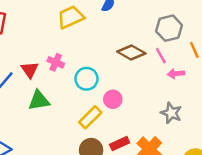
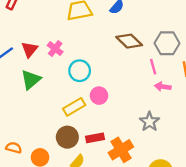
brown diamond: (131, 52) -> (129, 41), moved
green triangle: (39, 100) -> (31, 80), turned -45

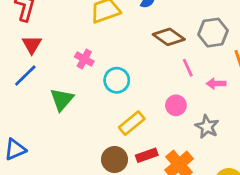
red triangle: (30, 49) -> (32, 45), moved
pink line: (153, 67) -> (188, 68), moved
pink circle: (99, 96) -> (176, 105), moved
yellow rectangle: (74, 107) -> (132, 123), moved

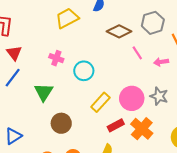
pink circle: (176, 105) -> (132, 98), moved, size x1.5
brown circle: (115, 159) -> (61, 123), moved

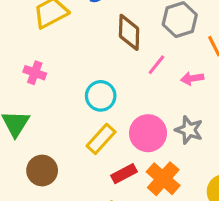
brown diamond: (119, 31) -> (129, 32), turned 65
pink line: (137, 53) -> (156, 65), turned 72
cyan circle: (84, 71) -> (101, 96), moved

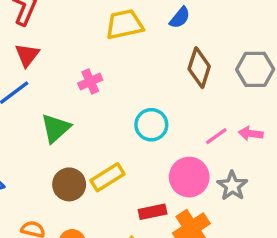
pink line: (156, 65) -> (216, 136), moved
pink cross: (35, 73) -> (90, 82), turned 30
yellow rectangle: (101, 139) -> (107, 177), moved

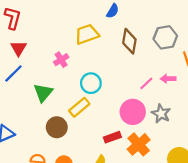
yellow trapezoid: (125, 24) -> (87, 34), moved
cyan circle: (151, 125) -> (91, 83), moved
yellow rectangle: (107, 177) -> (79, 107), moved

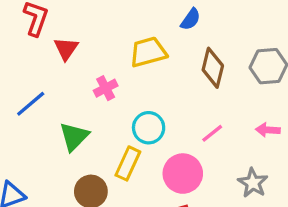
red triangle: (19, 48) -> (66, 49), moved
pink line: (146, 83) -> (212, 133), moved
yellow rectangle: (79, 107) -> (128, 163), turned -30
pink circle: (133, 112) -> (183, 174), moved

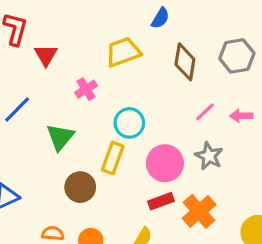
pink line: (212, 133) -> (205, 112), moved
gray star: (253, 183) -> (209, 156), moved

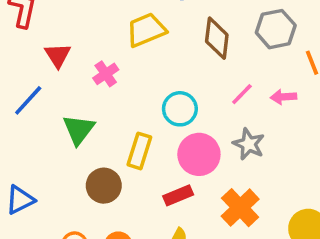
red triangle: (46, 55) -> (58, 55), moved
cyan circle: (129, 123) -> (180, 109), moved
red rectangle: (161, 201) -> (178, 195), moved

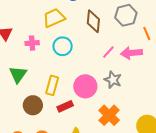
pink cross: (106, 74) -> (32, 43), turned 32
pink arrow: (284, 97) -> (131, 53), size x1.5
cyan circle: (180, 109) -> (63, 46), moved
red rectangle: (178, 195) -> (65, 106), moved

